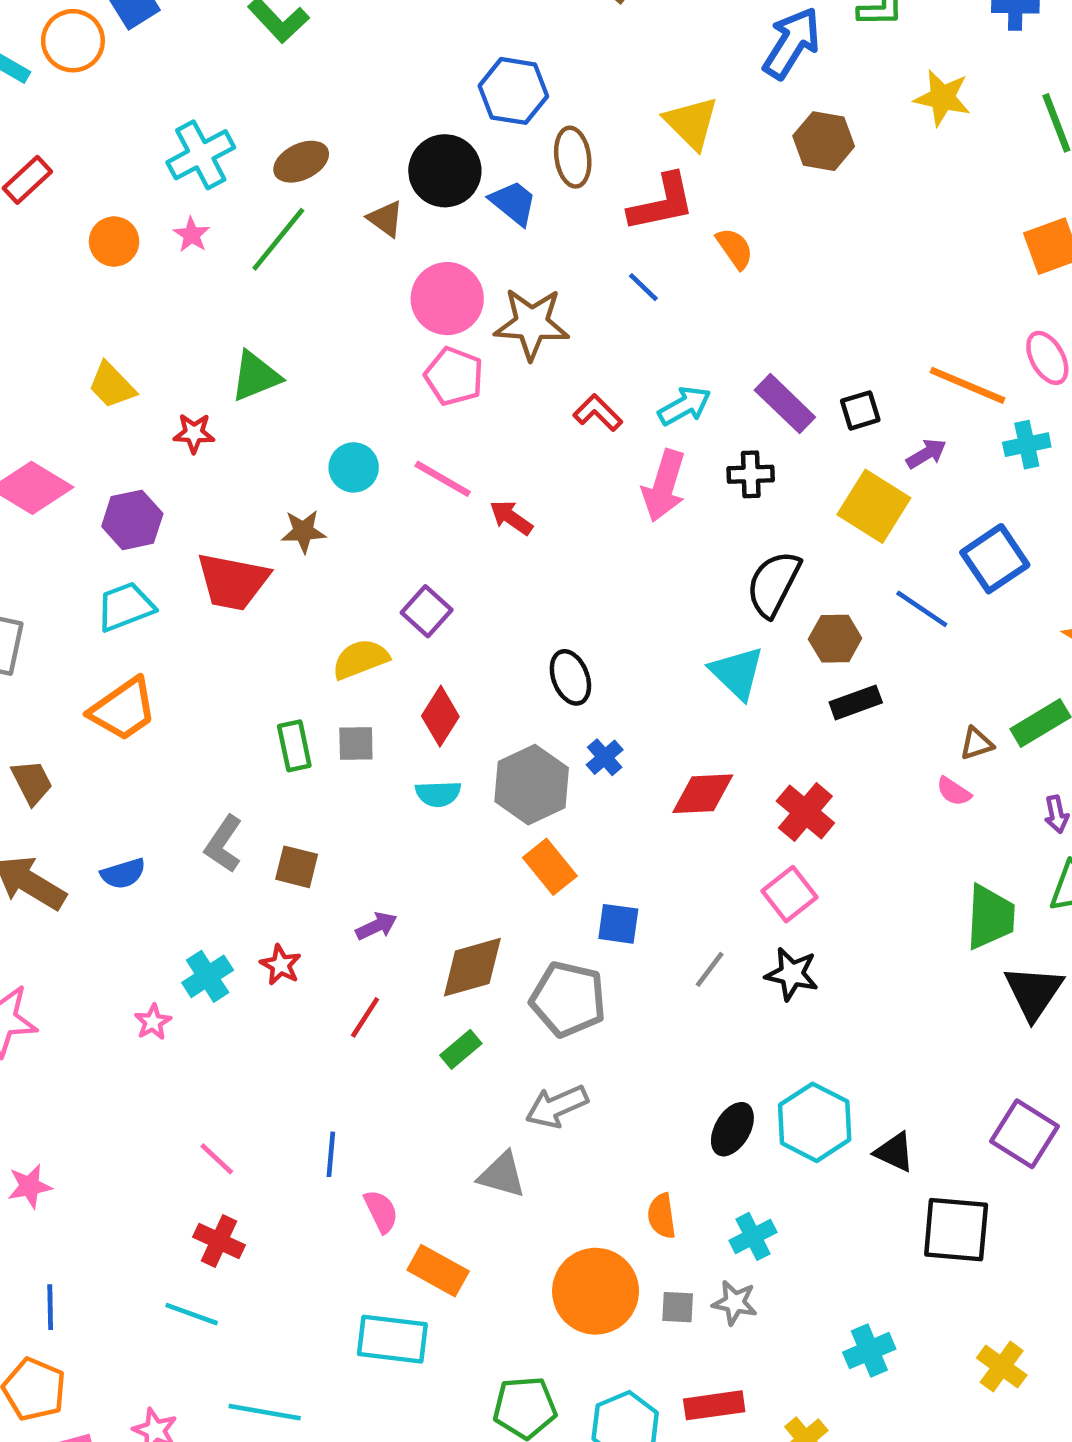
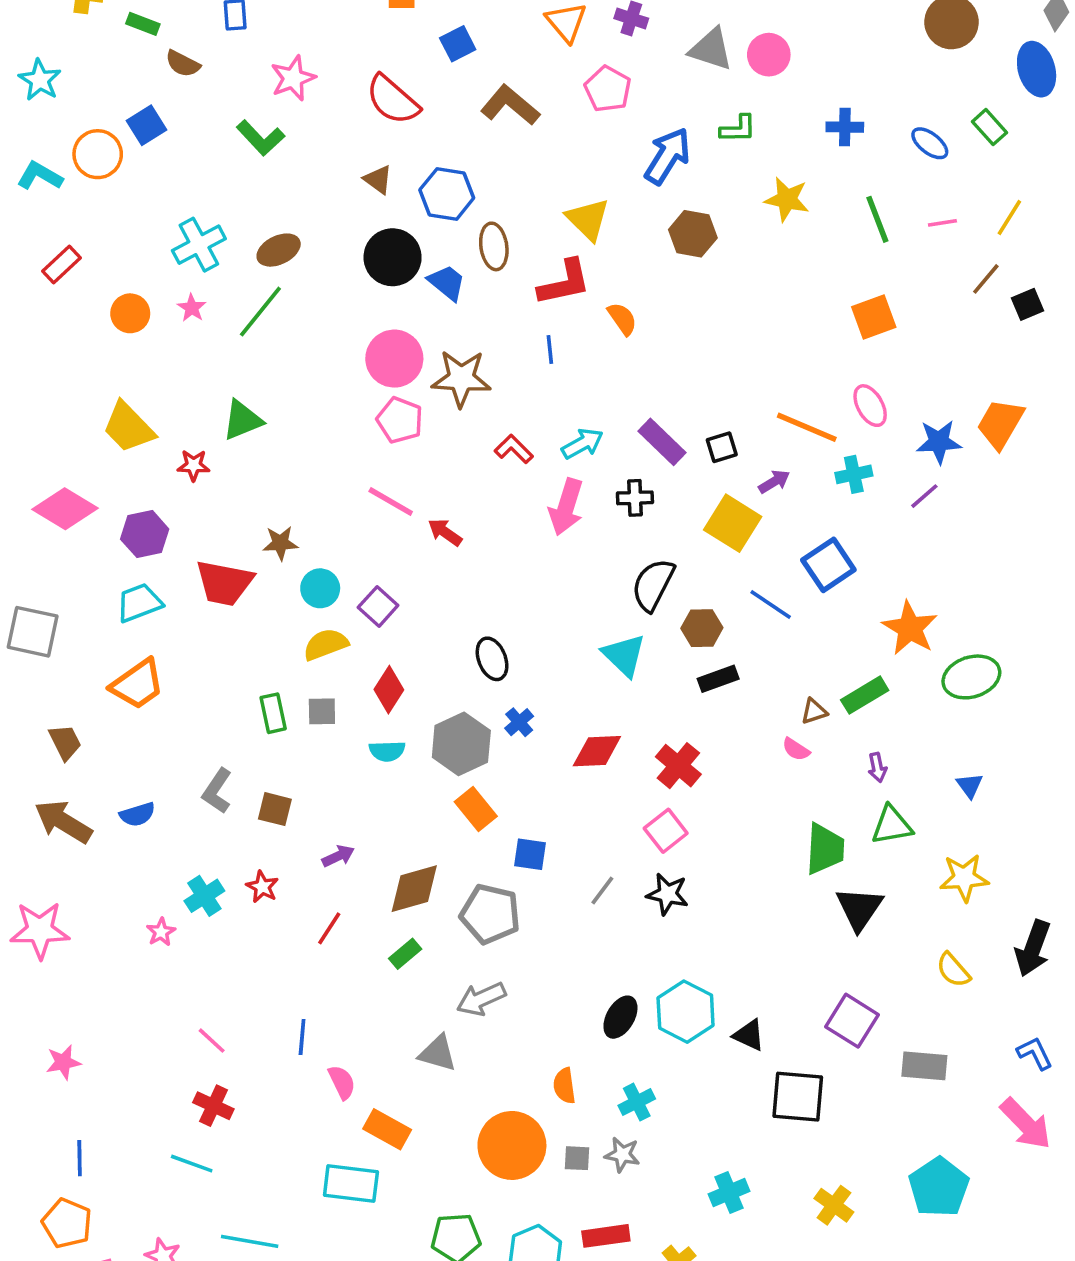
brown triangle: (386, 219) -> (378, 179), moved
blue line: (643, 287) -> (550, 350), turned 40
yellow trapezoid: (112, 385) -> (128, 427), size x1.4
cyan circle: (354, 467) -> (320, 588), moved

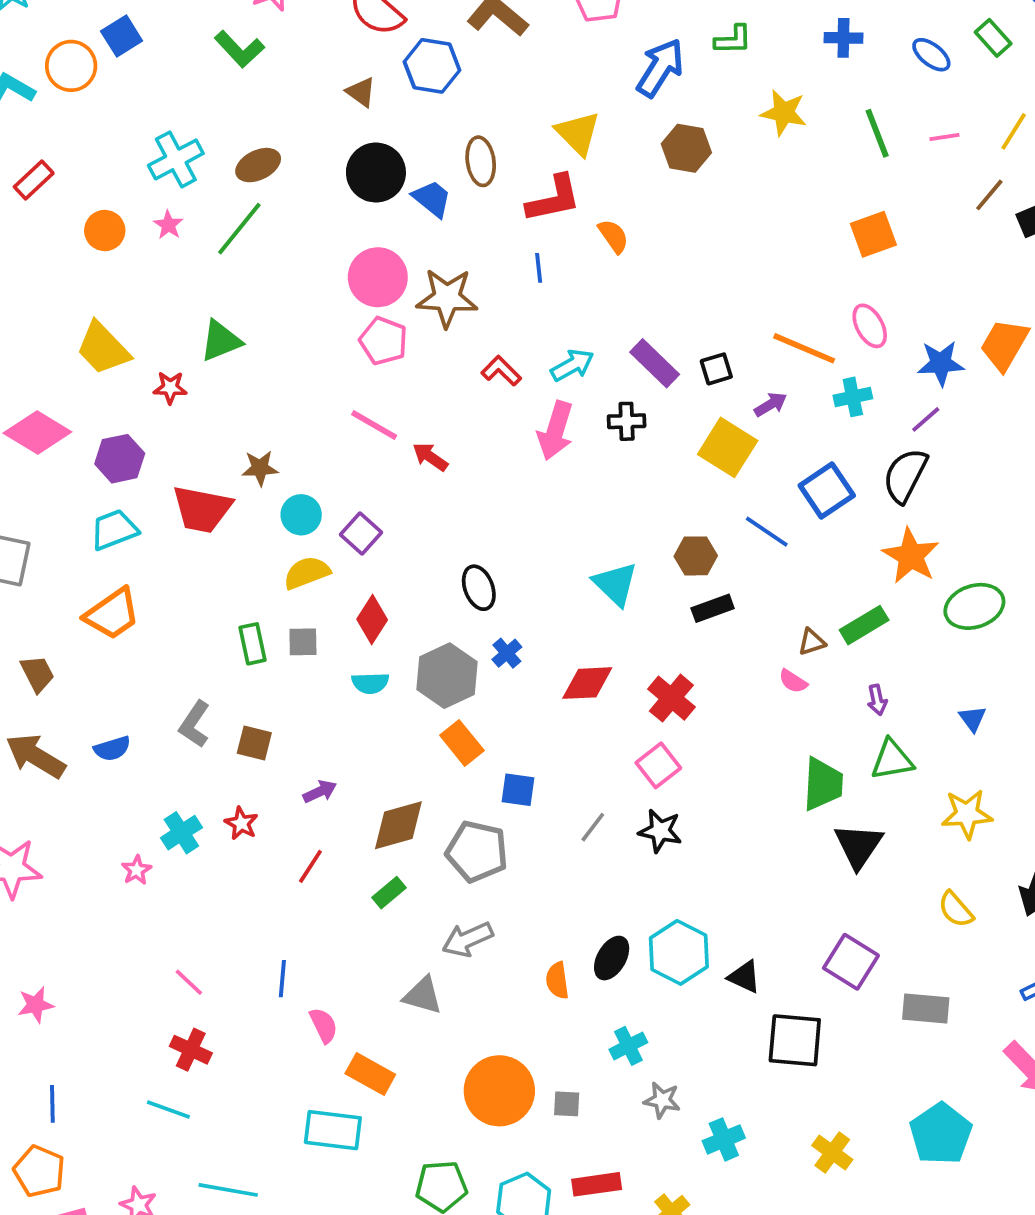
blue hexagon: (447, 194) -> (432, 66), moved
black semicircle: (653, 585) -> (905, 476), moved
orange semicircle: (564, 1086) -> (557, 980), moved
gray star: (622, 1155) -> (662, 1100), moved

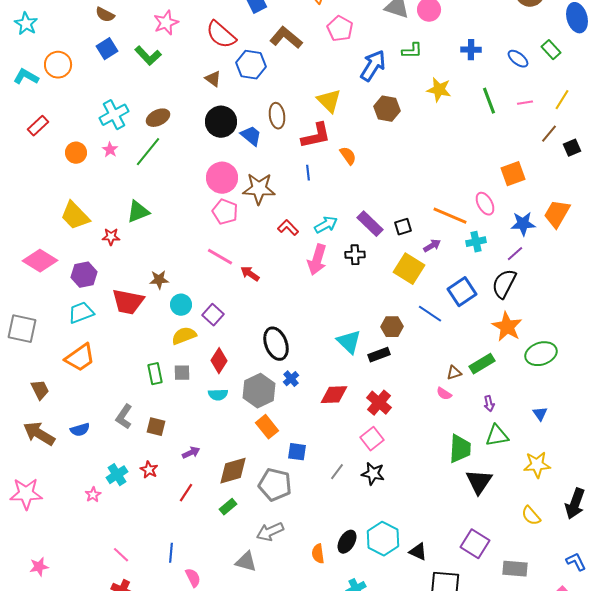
blue square: (122, 36) -> (107, 49), moved
orange square: (873, 234) -> (513, 174), moved
black ellipse: (479, 588) -> (276, 344), size x1.4
black rectangle: (713, 608) -> (379, 355), moved

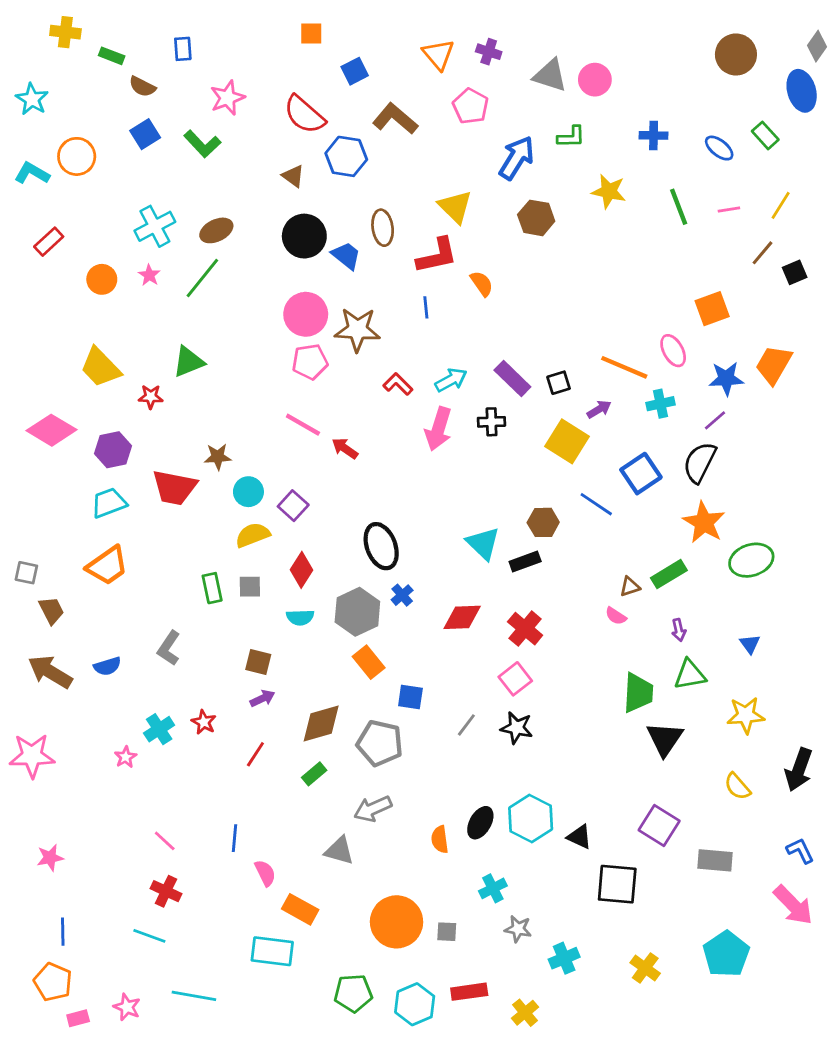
pink pentagon: (225, 212) -> (310, 362), turned -30
gray square: (22, 329) -> (26, 573), moved, size x0.6
brown square: (156, 427) -> (258, 662), moved

